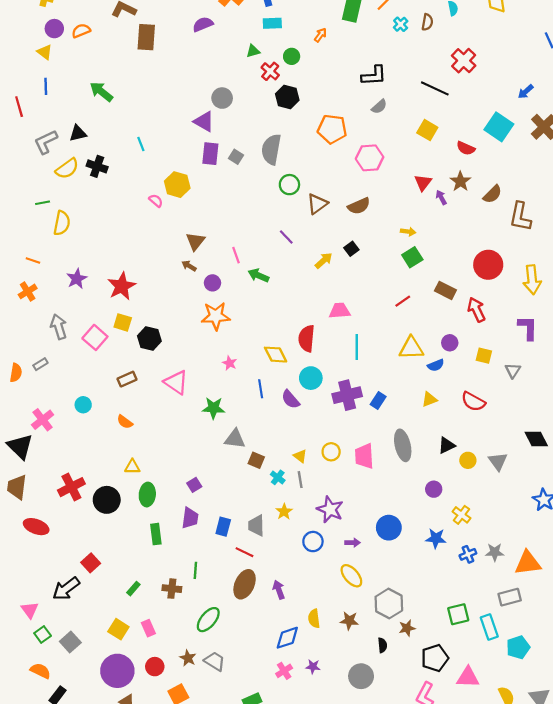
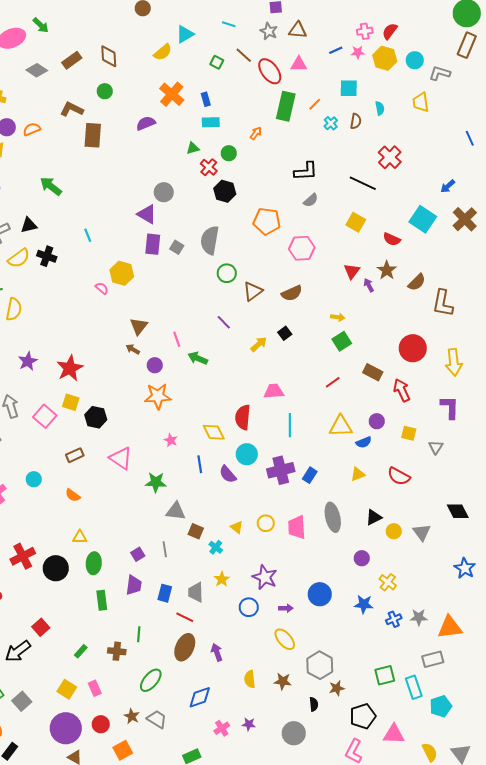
gray line: (300, 480) -> (165, 549), moved
blue diamond: (287, 638) -> (200, 697), moved

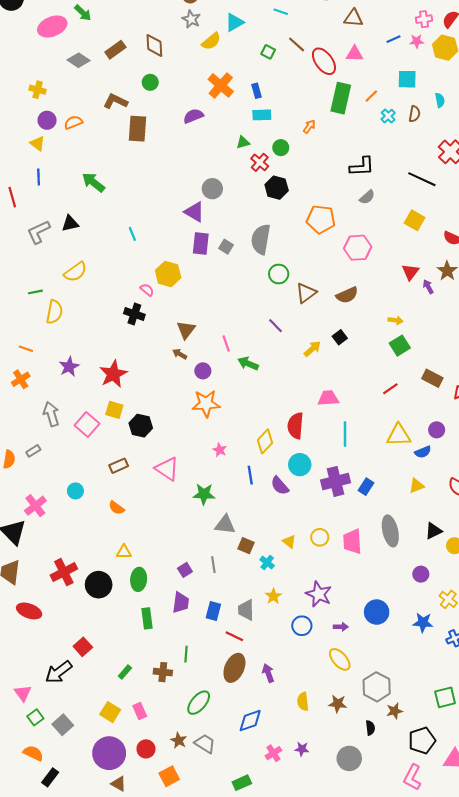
gray star: (269, 31) -> (191, 19), moved
black cross: (47, 256) -> (134, 314), moved
yellow semicircle: (19, 258) -> (75, 272), moved
yellow diamond: (214, 432) -> (265, 441), turned 70

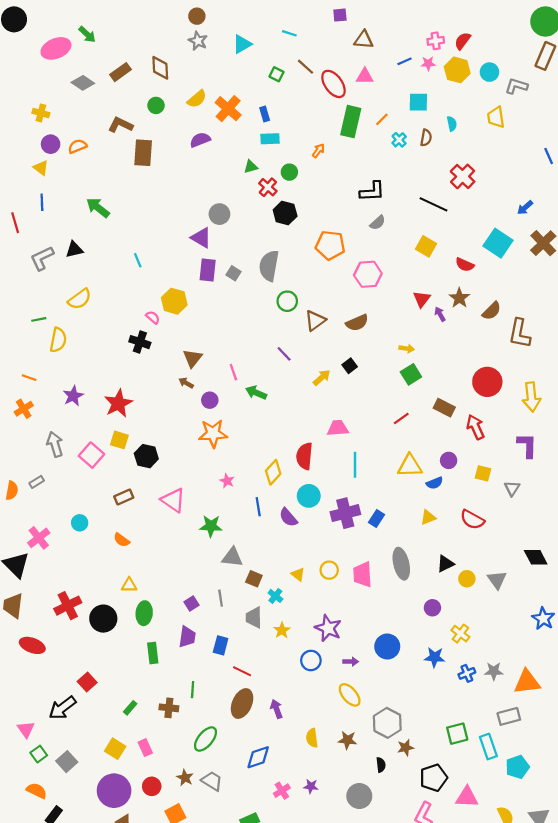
yellow semicircle: (211, 41) -> (197, 99), moved
gray trapezoid: (246, 610) -> (254, 617), moved

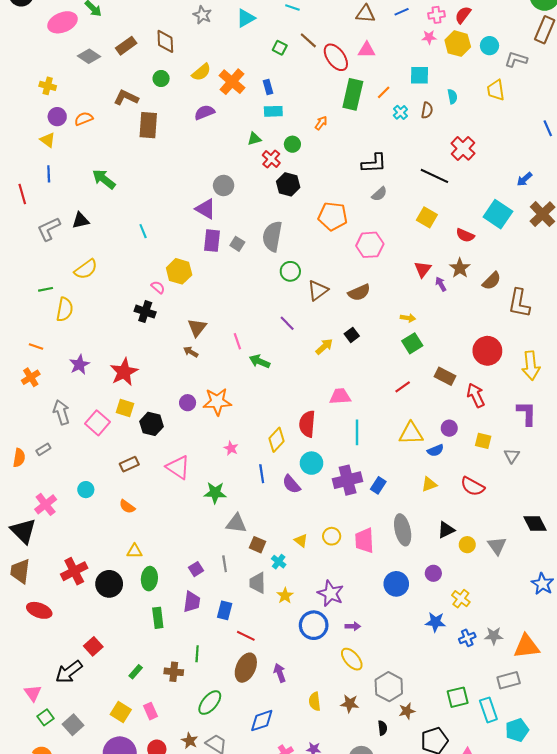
blue line: (404, 61) -> (402, 12), moved
purple circle: (210, 400) -> (188, 403), moved
blue circle: (387, 646) -> (396, 584), moved
blue circle: (311, 660) -> (314, 625), size x1.4

